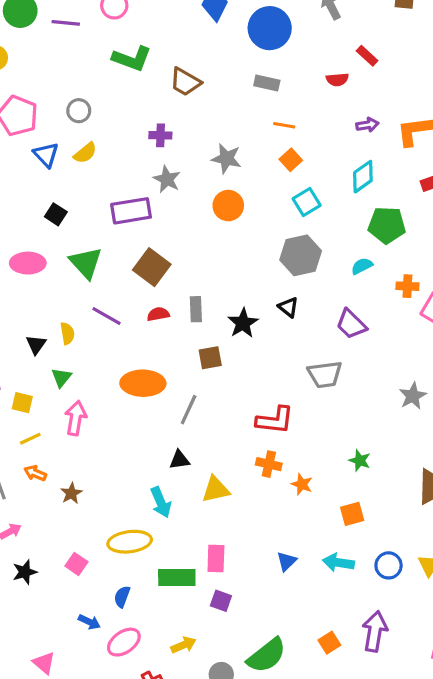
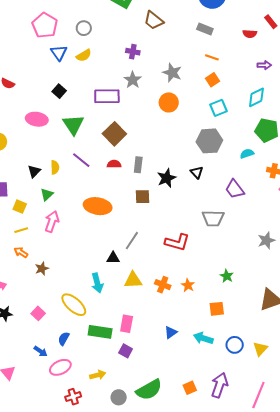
gray line: (189, 410) -> (132, 241), moved
orange cross: (269, 464) -> (163, 285), moved
yellow ellipse: (130, 542) -> (74, 305), turned 40

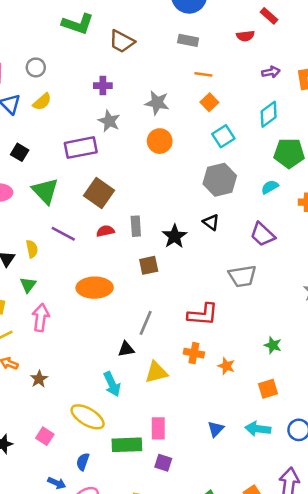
orange cross: (163, 285) -> (194, 353), moved

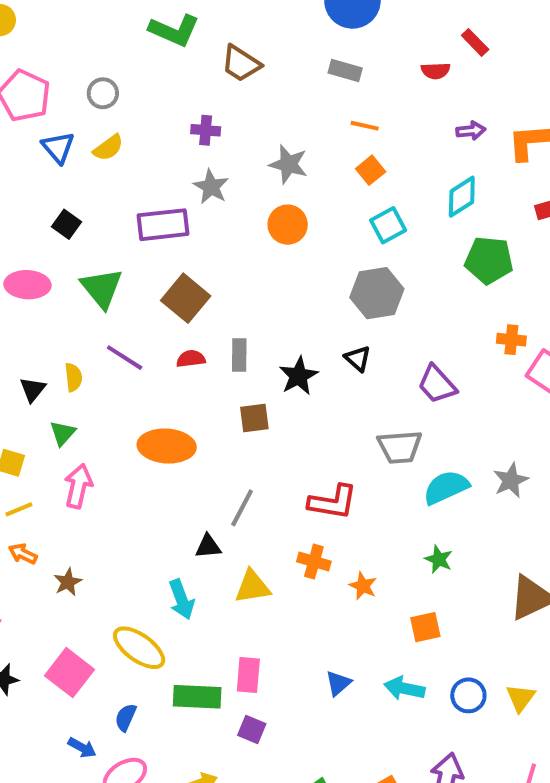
cyan semicircle: (270, 187) -> (446, 487), moved, size x1.6
pink square: (45, 436) -> (70, 673), size x1.6

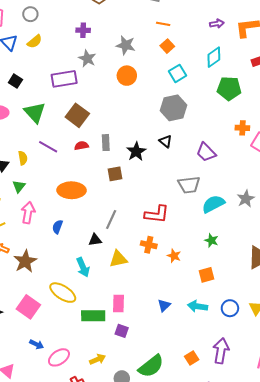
brown star: (68, 582) -> (25, 261), size x1.6
blue semicircle: (126, 717) -> (57, 227), moved

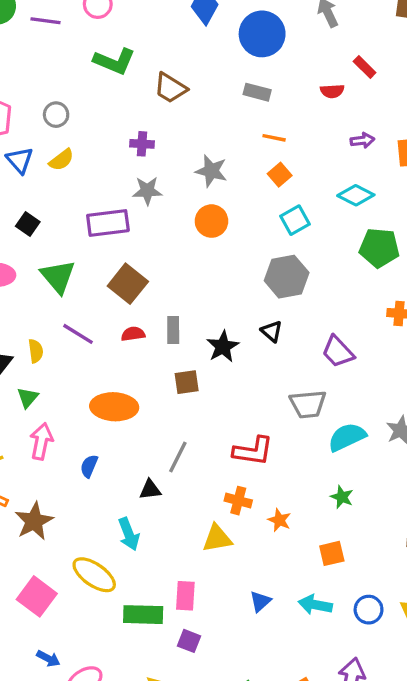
cyan diamond: (214, 57) -> (356, 195), turned 60
gray star: (87, 59) -> (147, 191), turned -30
yellow triangle: (118, 259) -> (217, 538), moved

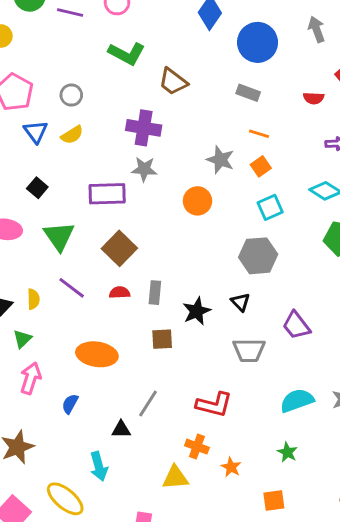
purple cross: (142, 144) -> (144, 128), size x1.6
gray star: (211, 171) -> (220, 160), moved
gray trapezoid: (308, 404) -> (249, 350), moved

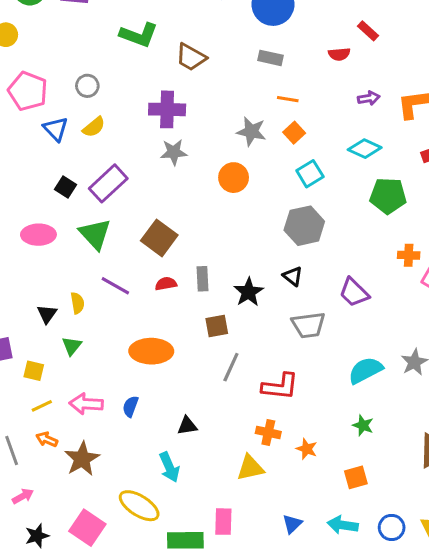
purple rectangle: (107, 194) -> (108, 183), moved, turned -33
pink arrow: (31, 378) -> (86, 404), moved, turned -96
gray line: (148, 403) -> (231, 367), moved

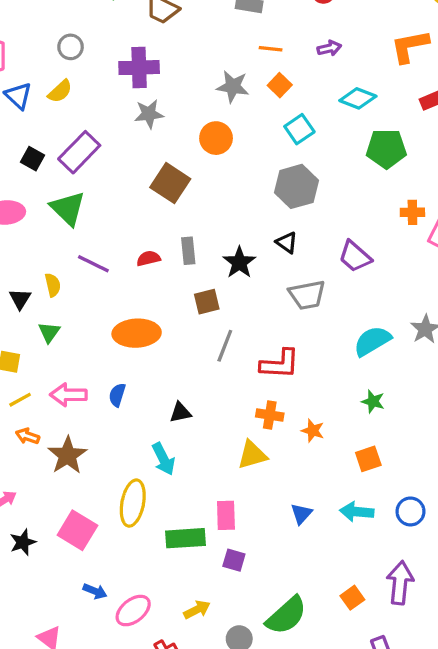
gray circle: (87, 86) -> (71, 47), moved
purple arrow: (369, 98) -> (329, 48), moved
brown square: (159, 238) -> (170, 183), moved
yellow ellipse: (139, 506) -> (133, 503), turned 72

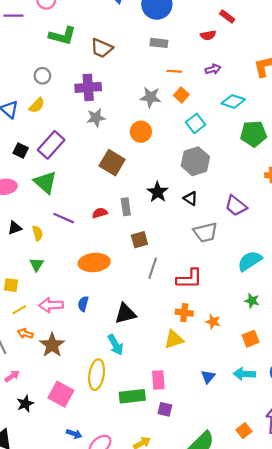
black star: (239, 262) -> (158, 192), moved
black triangle: (20, 299) -> (15, 228), moved, turned 40
black triangle: (180, 413) -> (125, 314), size x1.5

